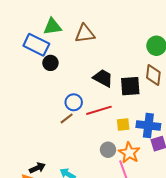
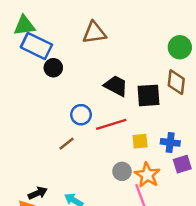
green triangle: (52, 27) -> (24, 26), moved
brown line: (67, 118) -> (67, 144), moved
blue cross: (148, 125) -> (170, 142), size x0.7

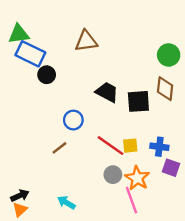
red line: (111, 124) -> (111, 146), moved, turned 52
purple square: (182, 164) -> (171, 168), turned 36
black arrow: (38, 193) -> (20, 196), moved

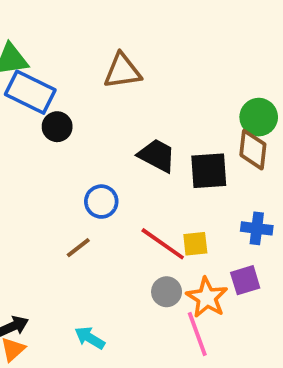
green circle: (169, 55) -> (259, 117), moved
blue cross: (159, 147) -> (257, 228), moved
purple square: (171, 168) -> (245, 280), moved, turned -36

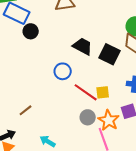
black square: (209, 171) -> (110, 54), turned 30
blue circle: (101, 202) -> (63, 71), moved
brown line: (78, 248) -> (26, 110), moved

